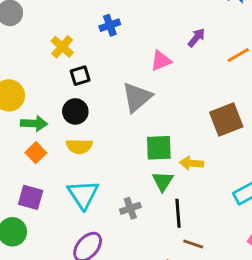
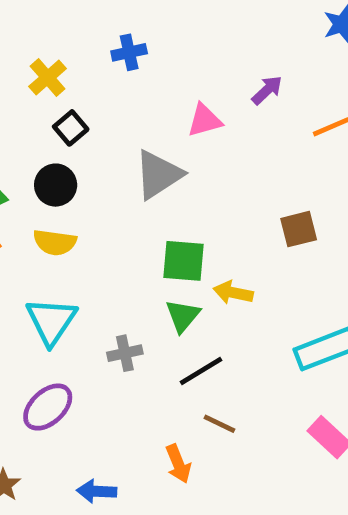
black square: (80, 76) -> (71, 128), turned -30
brown square: (226, 120) -> (299, 229), size x0.7
black line: (178, 213) -> (201, 371), turned 56

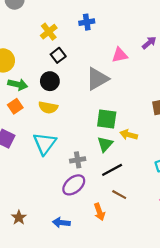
purple ellipse: (48, 407) -> (74, 185), moved

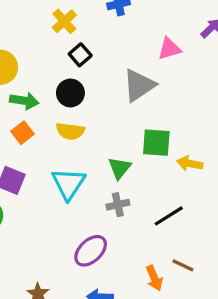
green triangle: (105, 144) -> (120, 168), moved
purple ellipse: (74, 185) -> (91, 251), moved
brown line: (119, 195) -> (183, 265), moved

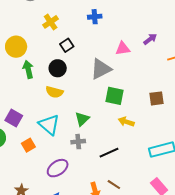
yellow cross: (64, 21) -> (51, 22), moved
green arrow: (24, 101) -> (28, 69), turned -120
orange square: (23, 133) -> (28, 145), moved
green square: (156, 143) -> (114, 96), moved
cyan triangle: (69, 184) -> (49, 125), turned -30

